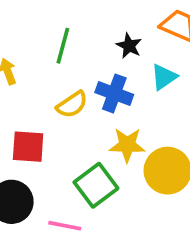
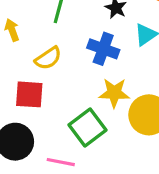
yellow semicircle: (72, 104) -> (48, 58), moved

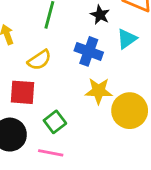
green square: (88, 127) -> (55, 122), moved, size x0.7

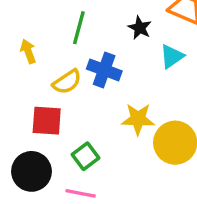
blue cross: (89, 51) -> (104, 70), moved

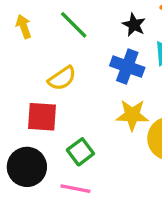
green line: (79, 28) -> (74, 25), turned -60
yellow arrow: (28, 51) -> (24, 26), moved
blue cross: (104, 70) -> (127, 67), moved

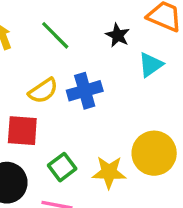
blue cross: (127, 67) -> (85, 91), moved, turned -36
yellow star: (132, 115) -> (109, 172), moved

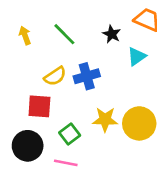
yellow star: (109, 172) -> (105, 120), moved

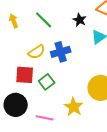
yellow star: (105, 120) -> (74, 107), moved, turned 30
green square: (70, 134) -> (47, 82), moved

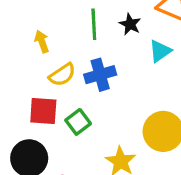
green line: (44, 20) -> (94, 24), moved, turned 42
yellow arrow: (14, 21) -> (42, 42), moved

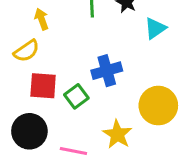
yellow semicircle: (62, 75) -> (26, 51), moved
blue cross: (100, 75) -> (107, 71), moved

